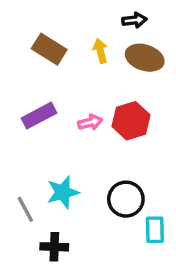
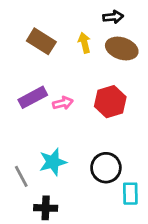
pink arrow: (90, 122) -> (63, 103), moved

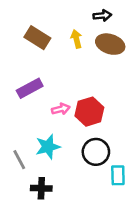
red hexagon: (110, 102) -> (89, 112), moved
pink arrow: (63, 103) -> (61, 109), moved

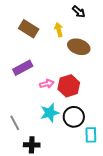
black arrow: (102, 15) -> (79, 12), turned 48
brown ellipse: (110, 44) -> (79, 47), moved
cyan star: (48, 147) -> (50, 113), moved

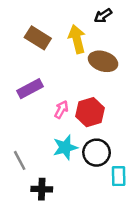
black arrow: (79, 12) -> (103, 16), turned 104
yellow arrow: (59, 30) -> (77, 39), size x1.5
pink arrow: (47, 84) -> (61, 110), turned -48

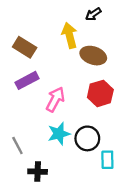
brown rectangle: (38, 38) -> (25, 47), moved
pink arrow: (61, 110) -> (55, 99), size x1.5
red hexagon: (90, 112) -> (100, 93), moved

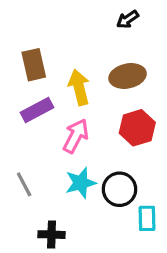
yellow arrow: (70, 35) -> (79, 87), moved
brown rectangle: (25, 47) -> (34, 65), turned 45
brown ellipse: (93, 56) -> (128, 76), turned -30
gray line: (17, 146) -> (24, 184), moved

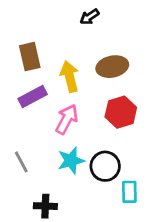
black arrow: (128, 19) -> (90, 17), moved

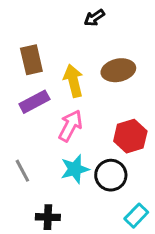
red hexagon: (121, 112) -> (130, 136), moved
cyan rectangle: (129, 192) -> (136, 216), moved, turned 45

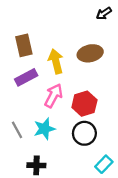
black arrow: (94, 18) -> (104, 13), moved
red hexagon: (130, 136) -> (84, 104), moved
cyan star: (75, 169) -> (44, 129), moved

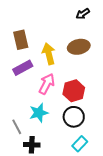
black arrow: (104, 13) -> (83, 14), moved
gray line: (17, 130) -> (17, 127), moved
cyan rectangle: (104, 164) -> (80, 144), moved

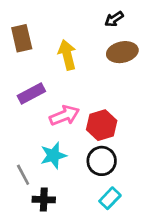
brown rectangle: (21, 40) -> (22, 38), moved
brown ellipse: (79, 47) -> (122, 52), moved
yellow arrow: (49, 54) -> (67, 55), moved
pink arrow: (47, 84) -> (64, 115), turned 40

